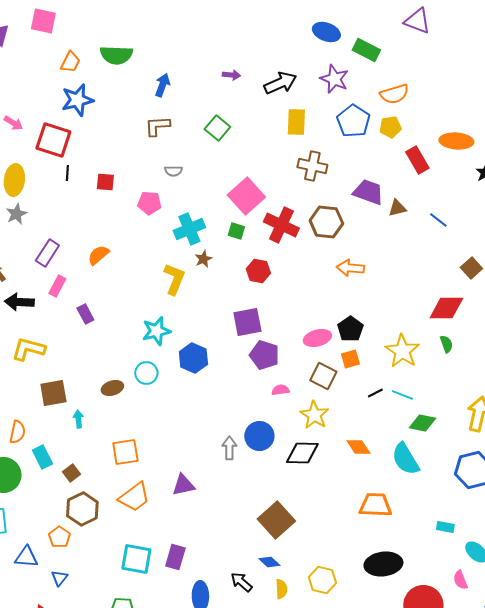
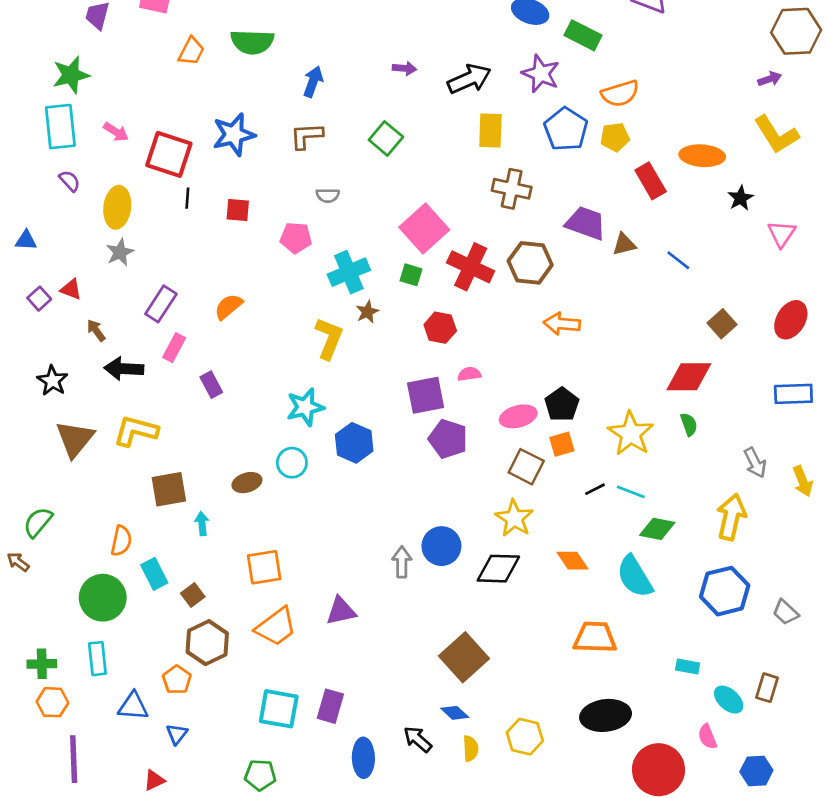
blue star: (77, 100) -> (234, 135), moved
pink semicircle: (280, 390) -> (469, 374), moved

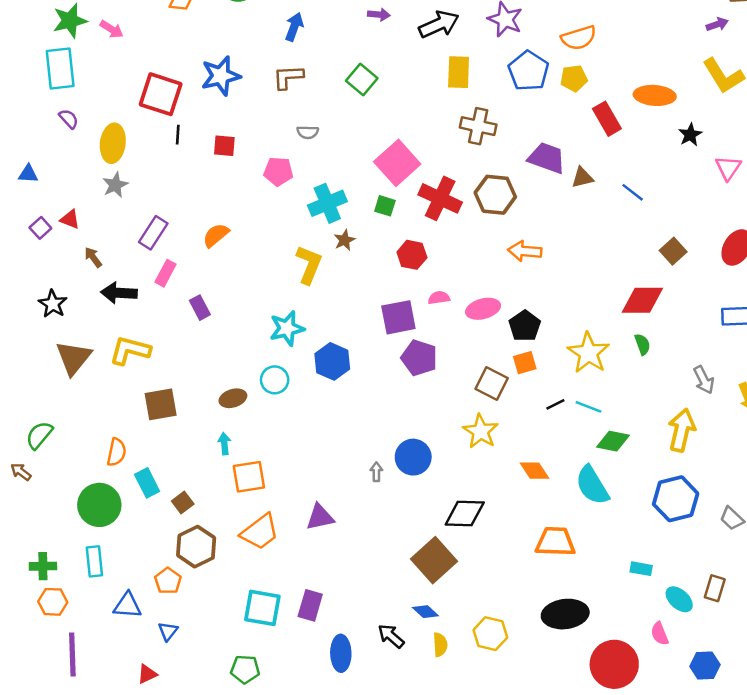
pink arrow: (116, 132) -> (112, 29), moved
pink ellipse: (518, 416) -> (483, 309), moved
cyan arrow: (202, 524) -> (224, 444), moved
gray arrow: (402, 562) -> (376, 472), size x0.7
black diamond: (498, 569) -> (465, 514), moved

